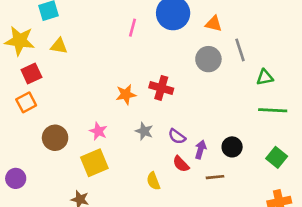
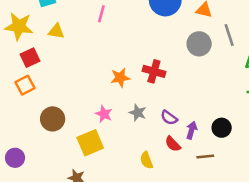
pink line: (132, 28) -> (101, 14), moved
pink star: (98, 131) -> (104, 114), moved

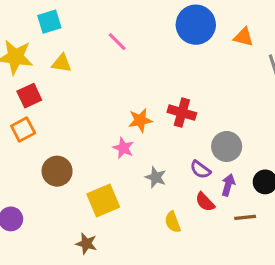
pink line: (101, 14) -> (117, 42), turned -60
gray circle: (199, 44) -> (227, 146), moved
gray star: (138, 113) -> (156, 177), moved
pink star: (104, 114) -> (123, 148), moved

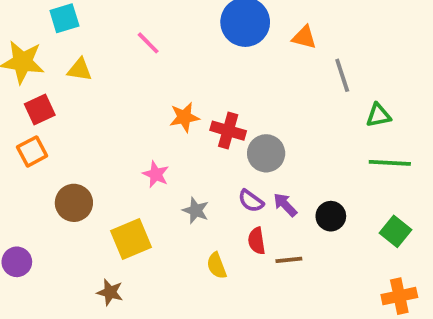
orange star: (140, 120) -> (184, 117), moved
gray circle: (227, 146) -> (266, 153), moved
purple arrow: (228, 185) -> (285, 205), moved, turned -60
red semicircle: (205, 202) -> (257, 241), turned 35
brown line: (245, 217) -> (289, 260), moved

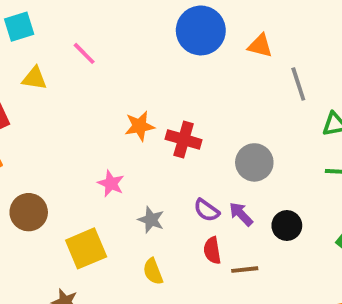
pink line: (148, 43) -> (84, 53), moved
gray circle: (266, 153) -> (254, 162), moved
yellow semicircle: (217, 266) -> (153, 271), moved

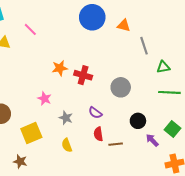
purple arrow: (241, 214) -> (152, 140), moved

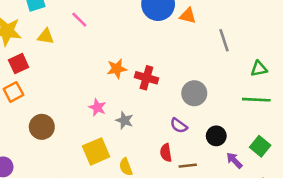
orange triangle: (124, 25) -> (188, 16), moved
green triangle: (163, 67) -> (259, 69), moved
purple semicircle: (95, 113) -> (179, 126), moved
gray star: (66, 118) -> (124, 120), moved
yellow square: (31, 133) -> (96, 151), moved

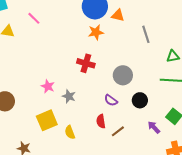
orange star: (117, 69) -> (96, 32), moved
black circle: (216, 136) -> (140, 100), moved
brown line: (188, 166) -> (118, 131), turned -32

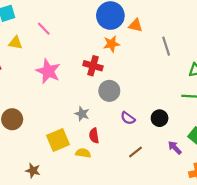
red cross: (86, 63) -> (93, 66), moved
gray circle: (123, 75) -> (109, 91), moved
pink star: (48, 86) -> (48, 71), moved, size x1.6
red semicircle: (101, 121) -> (94, 136), moved
yellow semicircle: (70, 132) -> (83, 153), turned 120

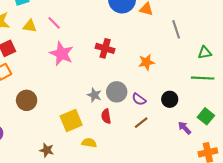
pink line: (44, 29) -> (54, 23), moved
orange star: (111, 44) -> (146, 62), moved
gray circle: (109, 91) -> (117, 92), moved
brown line: (136, 152) -> (141, 123), moved
yellow semicircle: (83, 153) -> (89, 143), moved

